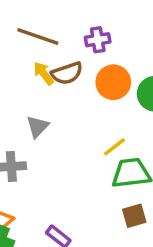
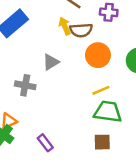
orange circle: (113, 82) -> (98, 55), moved

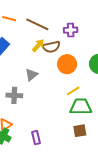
yellow arrow: (65, 26) -> (38, 45), turned 72
purple rectangle: (45, 143) -> (36, 138), turned 32

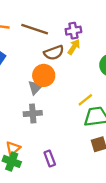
yellow arrow: (38, 45) -> (74, 47), moved
orange circle: (67, 64) -> (44, 75), moved
gray cross: (14, 95) -> (33, 113), moved

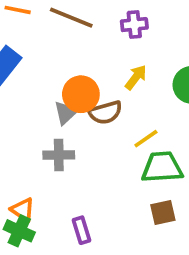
yellow arrow: (74, 47) -> (136, 77), moved
brown semicircle: (54, 53) -> (105, 112), moved
orange triangle: (13, 148) -> (23, 210), turned -49

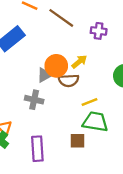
yellow arrow: (136, 77) -> (79, 62), moved
brown square: (163, 212) -> (77, 141), moved
purple rectangle: (81, 230) -> (37, 149), size x1.5

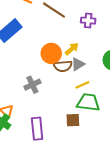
gray triangle: (44, 75) -> (78, 64), moved
gray cross: (34, 100) -> (32, 85), turned -35

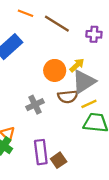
gray triangle: (78, 64) -> (84, 82), size x1.6
brown semicircle: (63, 66) -> (68, 97), moved
brown square: (73, 120) -> (59, 160), moved, turned -32

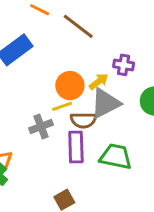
purple cross: (94, 34) -> (124, 65), moved
yellow line: (89, 104) -> (62, 106), moved
purple rectangle: (41, 152) -> (76, 147), moved

